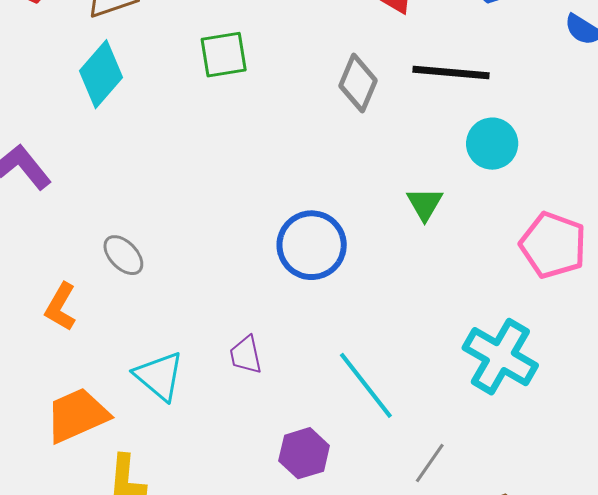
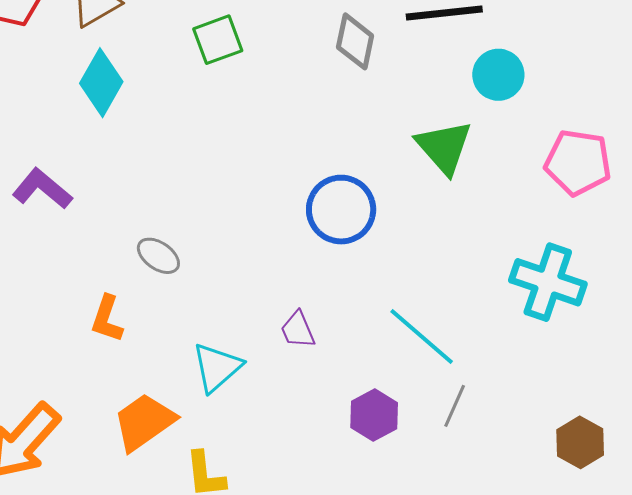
green triangle: (425, 204) -> (444, 147), size x1.6
cyan triangle: (159, 376) -> (217, 367), turned 50
gray line: (430, 463) -> (455, 406), moved

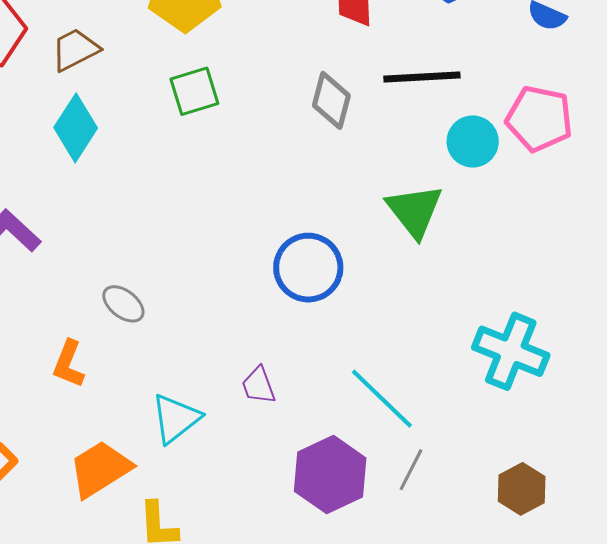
pink pentagon: (578, 162) -> (539, 119), moved
purple hexagon: (374, 415) -> (330, 475), size x1.5
brown hexagon: (580, 442) -> (522, 489), moved

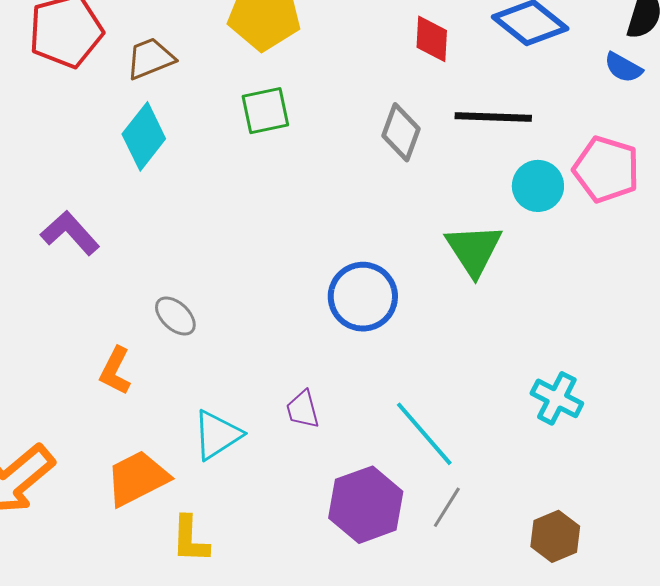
cyan cross: (511, 351) -> (557, 398), size x0.7

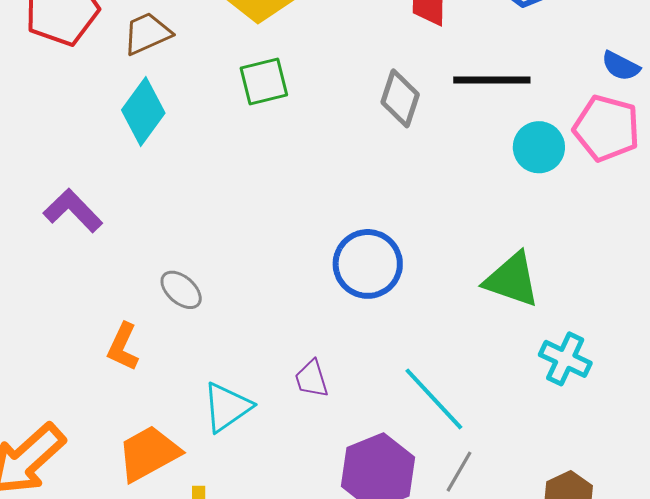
blue semicircle: (623, 68) -> (621, 66), moved
green triangle: (474, 250) -> (512, 280), moved, turned -36

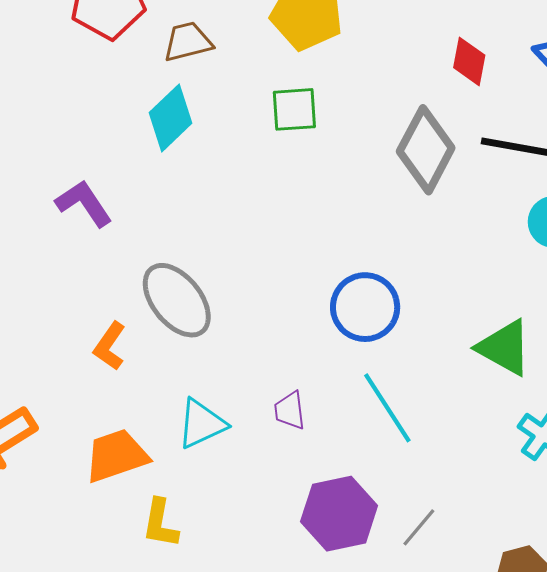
gray diamond: (400, 98) -> (426, 150), size x1.5
gray ellipse: (181, 290) -> (177, 300), size x1.8
cyan line: (434, 399) -> (387, 408), moved

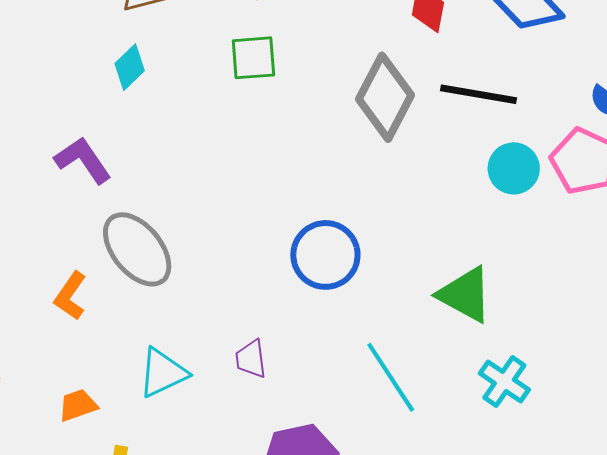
cyan diamond: (170, 118) -> (130, 67), size x0.7
purple L-shape: (84, 203) -> (83, 160), moved
cyan line: (387, 408) -> (391, 377), moved
orange trapezoid: (116, 456) -> (78, 405), size x0.6

